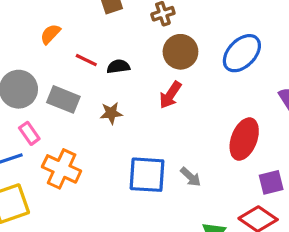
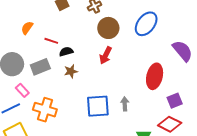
black semicircle: (118, 67) -> (66, 52), moved
gray rectangle: (63, 99) -> (40, 67), turned -36
gray arrow: (191, 177) -> (125, 104), turned -128

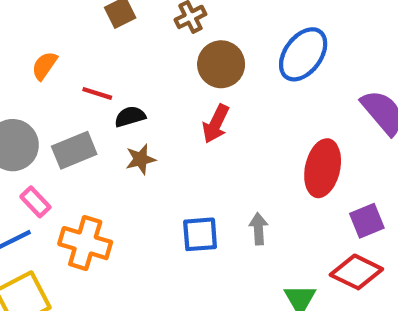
blue square: (98, 106) -> (200, 234), size x0.7

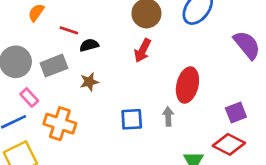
brown star: (141, 159) -> (89, 82), moved
red ellipse: (323, 168) -> (187, 85), moved

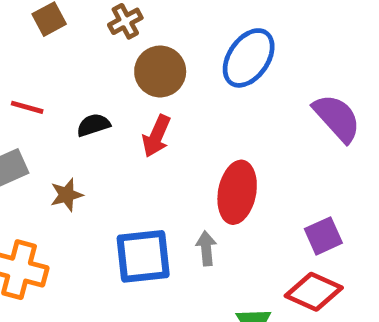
black semicircle: (89, 45) -> (93, 125), moved
blue square: (132, 119) -> (143, 256), size x1.4

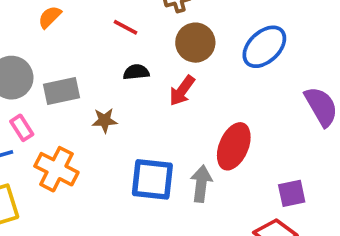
red line: (27, 107) -> (125, 27), moved
gray arrow: (206, 248) -> (201, 184), size x1.4

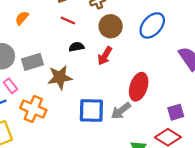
brown star: (105, 120) -> (60, 77), size x1.6
gray arrow: (201, 184) -> (121, 111), turned -130

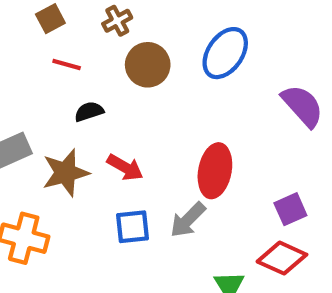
red arrow: (105, 56) -> (125, 167), moved, turned -84
blue square: (91, 110) -> (133, 227), size x0.7

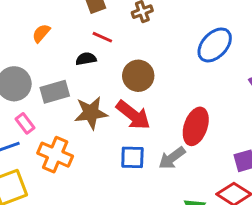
brown circle: (148, 65) -> (138, 76), moved
black semicircle: (89, 112) -> (86, 59), moved
red arrow: (125, 167) -> (133, 115), size x1.4

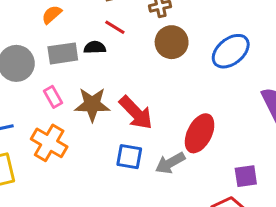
brown circle: (138, 76) -> (172, 42), moved
gray rectangle: (55, 92) -> (63, 53), moved
pink rectangle: (25, 123) -> (53, 97), moved

